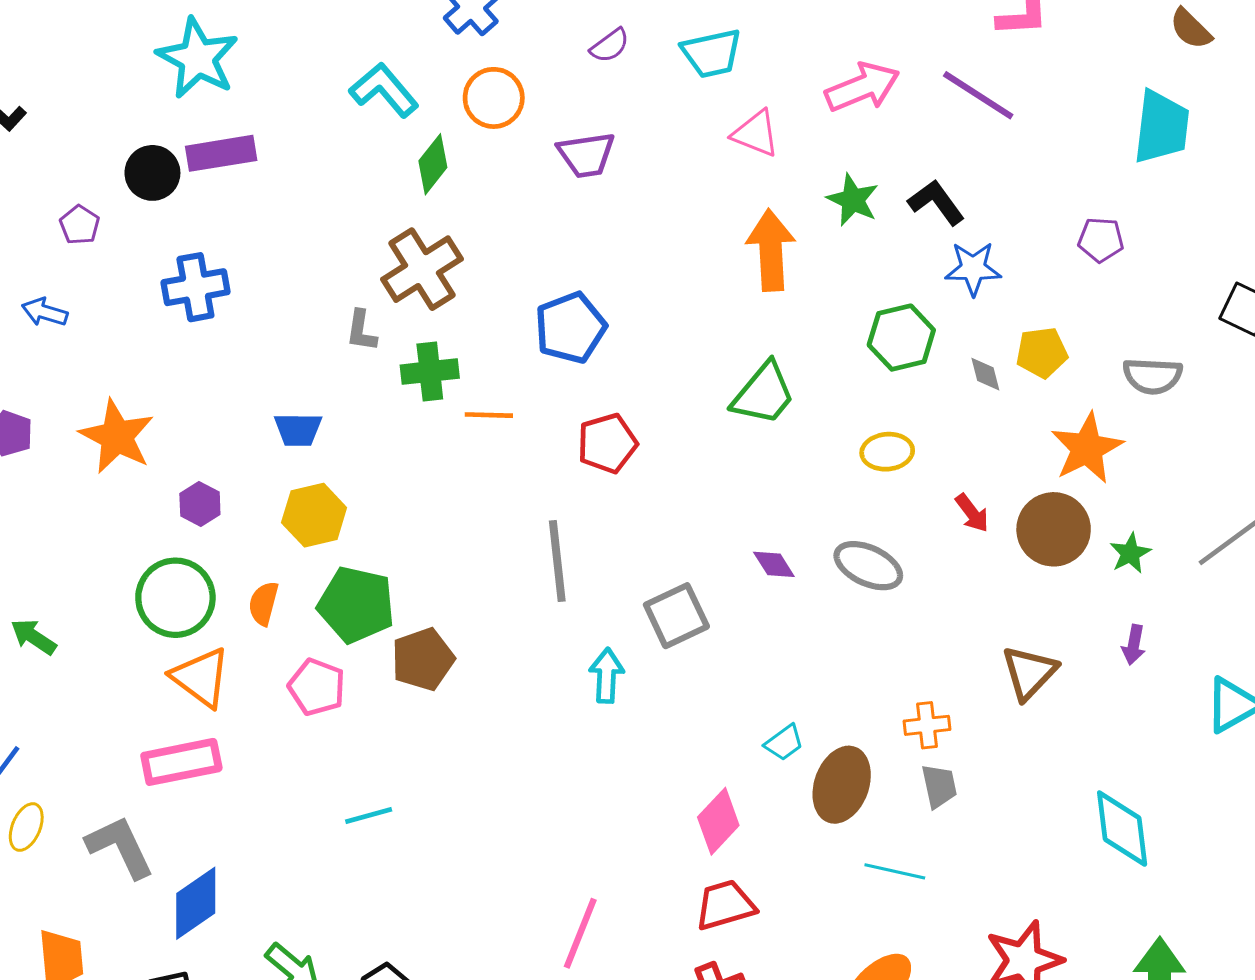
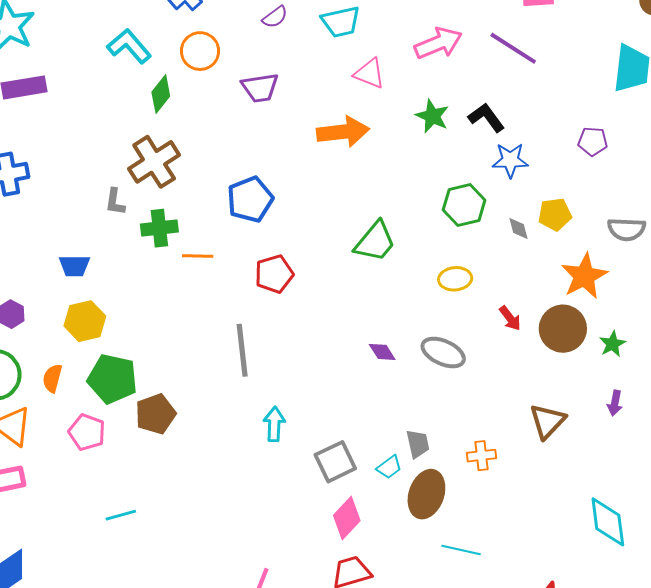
orange arrow: (771, 250) -> (343, 132), moved, turned 87
gray square: (676, 616) -> (335, 462), moved
gray trapezoid: (939, 786) -> (418, 444), moved

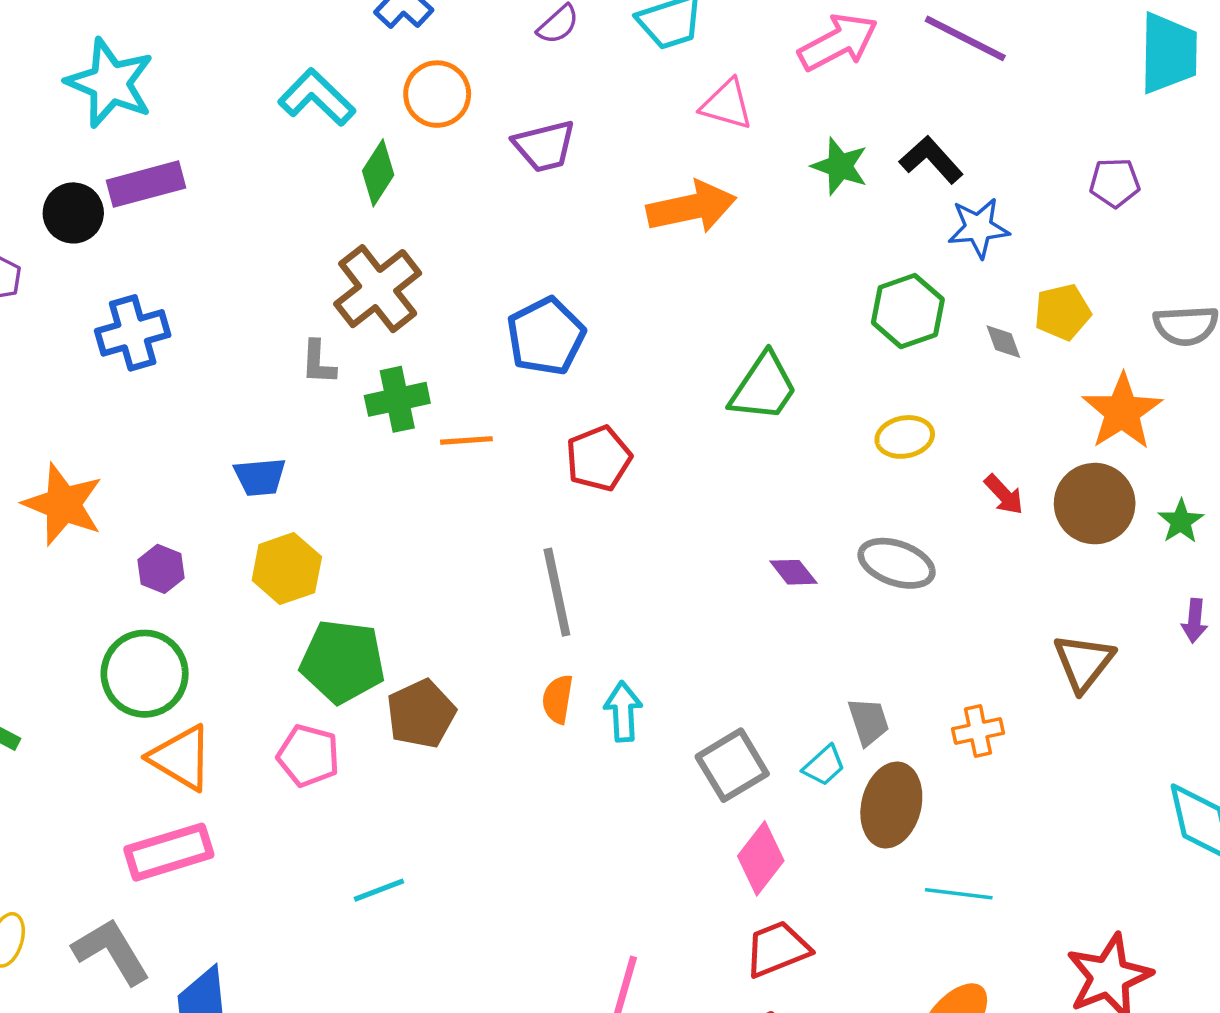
orange semicircle: (52, 378) -> (558, 699), moved

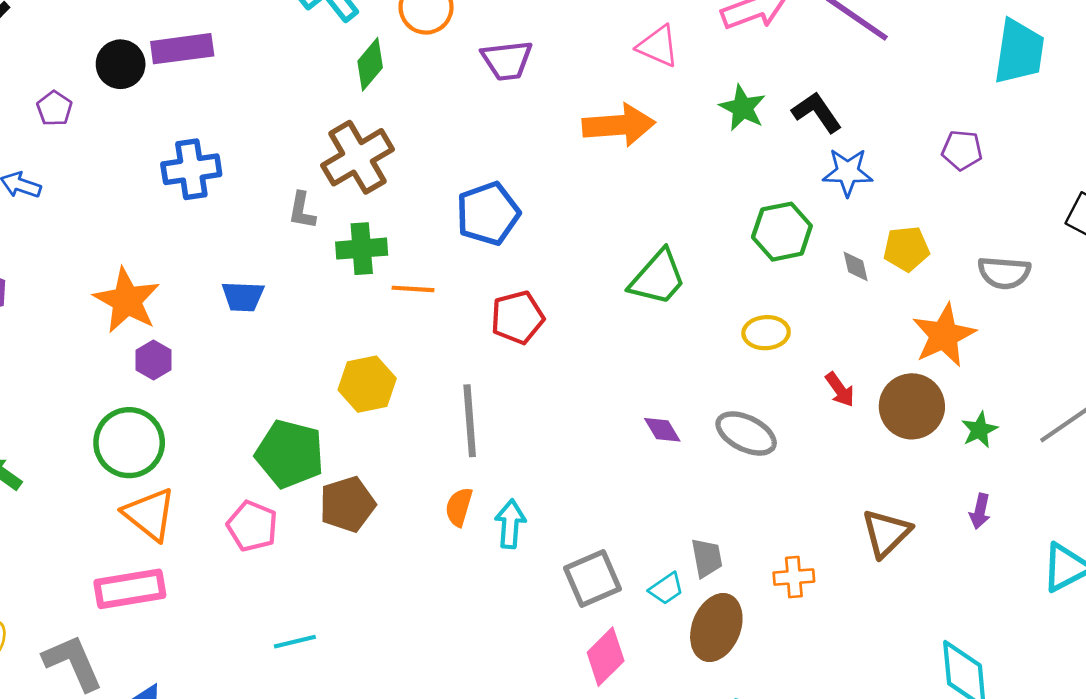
blue cross: (133, 333) -> (191, 169), moved
orange star: (63, 504) -> (127, 300), moved
yellow hexagon: (287, 569) -> (367, 384), moved

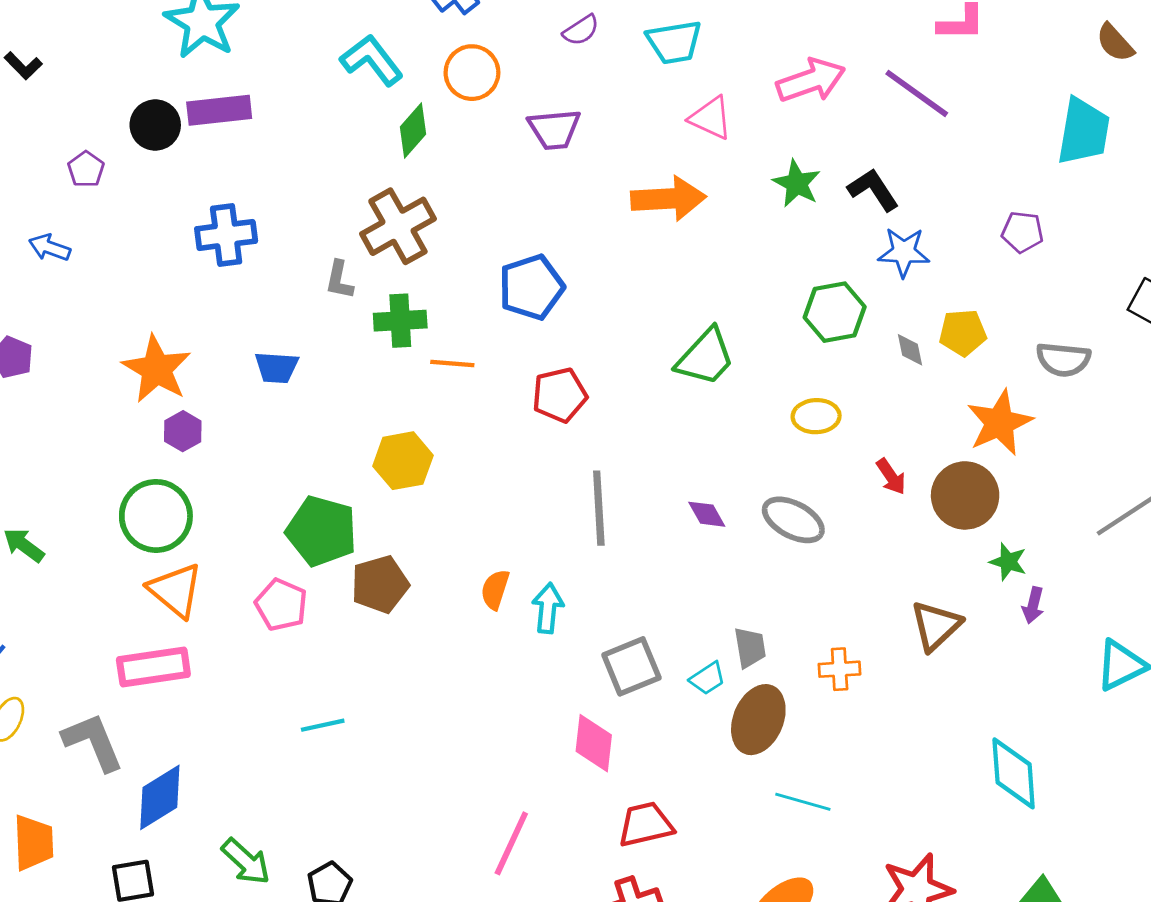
gray line: (470, 421) -> (599, 508), moved
green star: (979, 430) -> (1008, 562), moved, turned -30
pink diamond: (606, 657) -> (594, 743), moved, turned -40

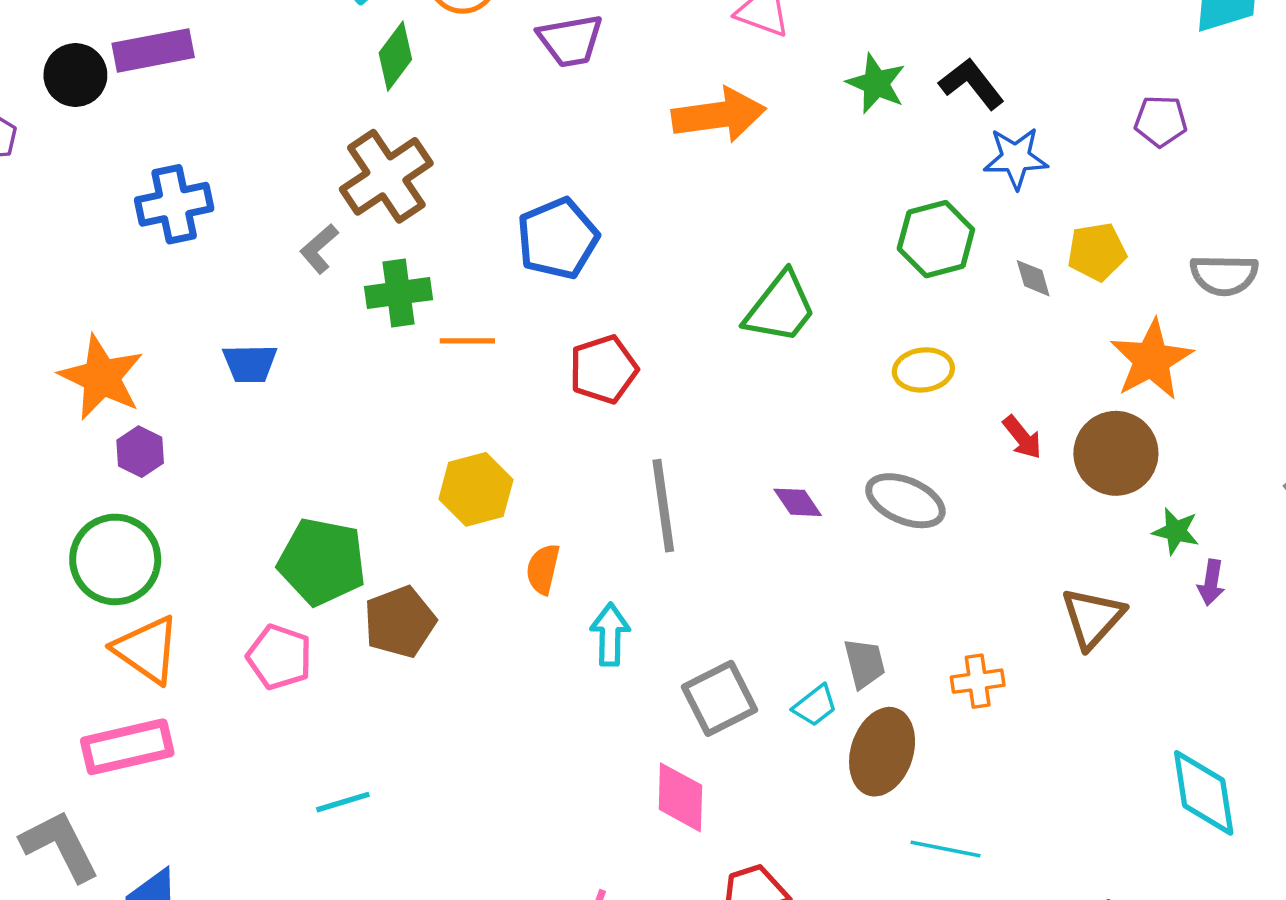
gray L-shape: (339, 280) -> (319, 249), turned 42
yellow hexagon: (403, 461) -> (476, 489), moved
orange semicircle: (495, 590) -> (543, 569), moved

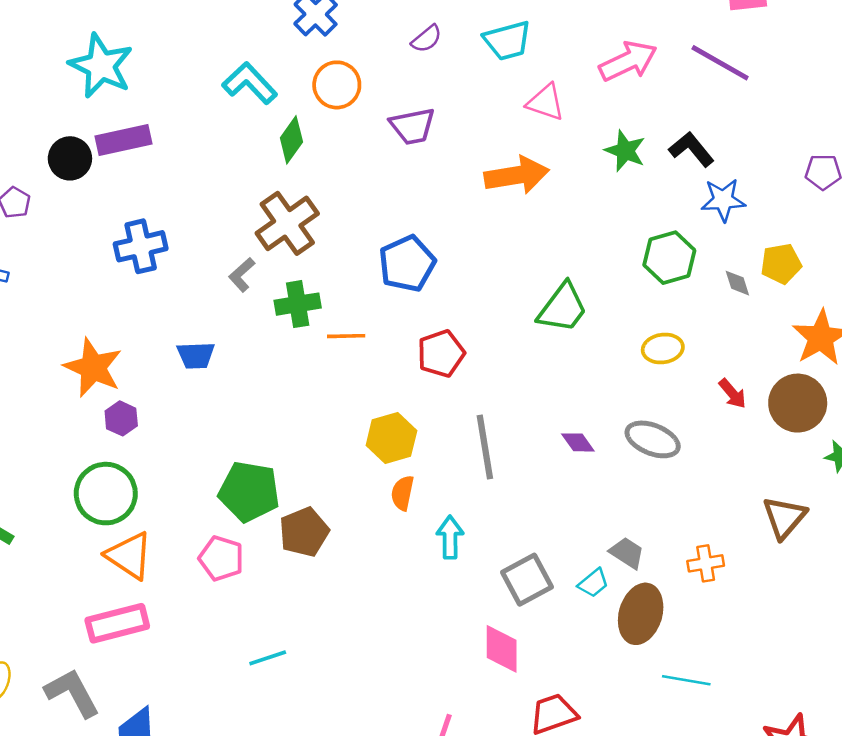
yellow hexagon: (476, 489) -> (391, 438), moved
gray trapezoid: (865, 663) -> (627, 553), turned -42

